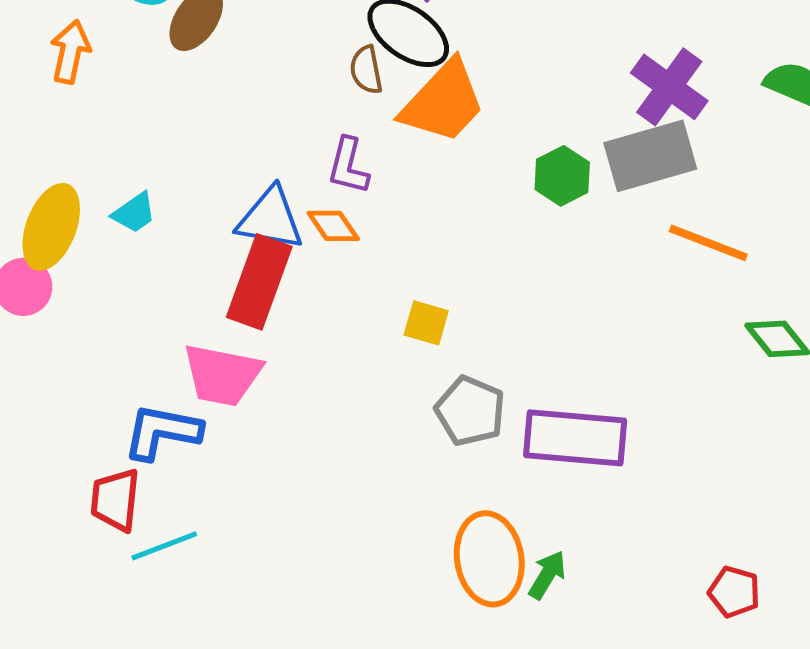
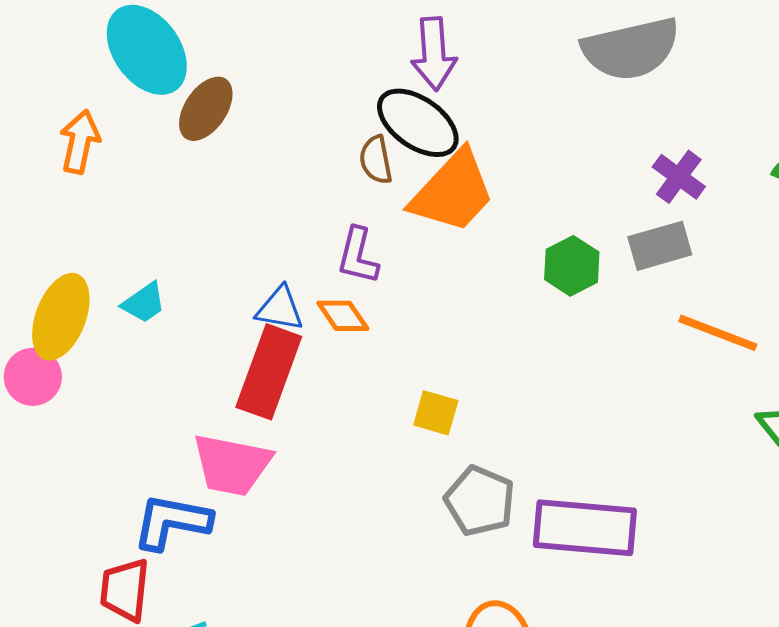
purple cross: (669, 87) -> (679, 177), size x0.7
gray rectangle: (650, 156) -> (660, 246), size x0.7
blue triangle: (270, 219) -> (280, 309), size x0.7

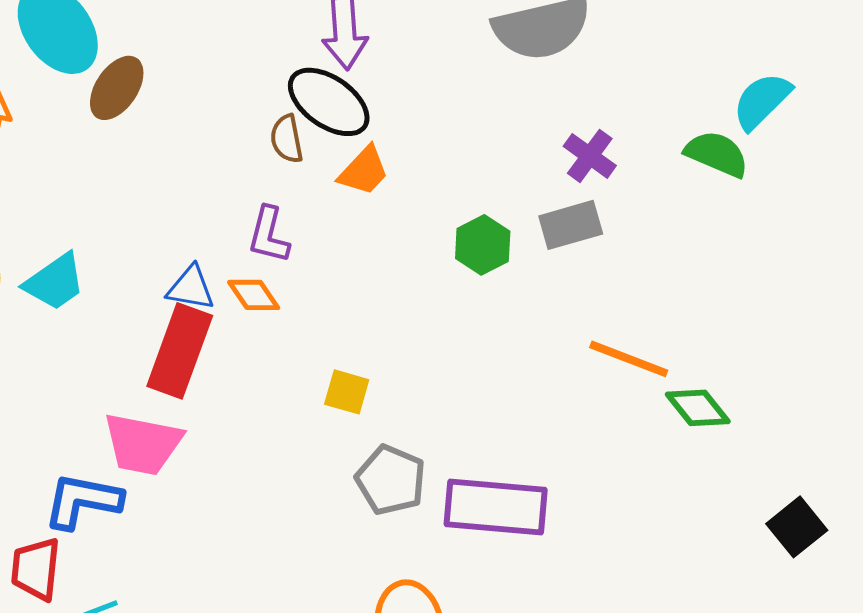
orange trapezoid: (453, 192) -> (364, 171), size x0.6
cyan trapezoid: (144, 303) -> (55, 282), size x1.4
orange line: (718, 333) -> (629, 359), moved

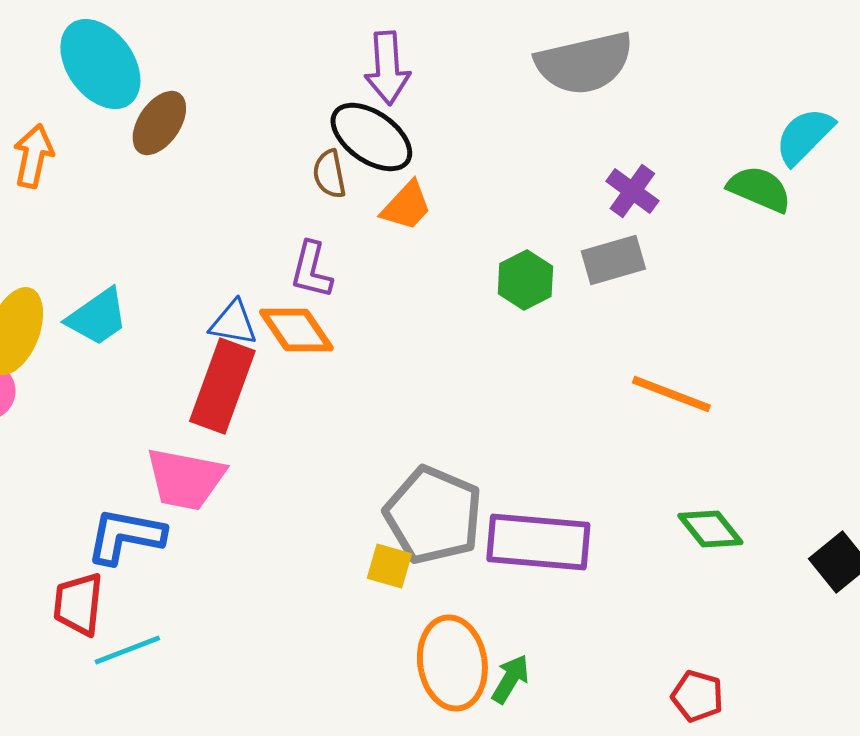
orange diamond: (254, 295) -> (296, 330), size x1.4
yellow square: (347, 392) -> (389, 566), moved
green diamond: (698, 408) -> (710, 529), moved
gray pentagon: (391, 480) -> (433, 515), size x1.4

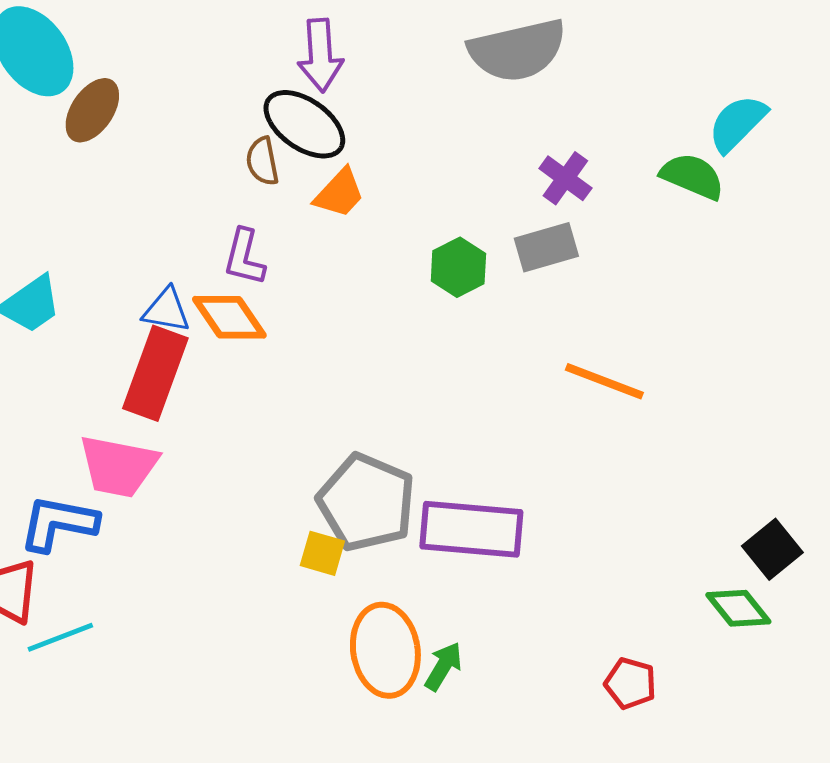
green diamond: (710, 529) -> (738, 608), moved

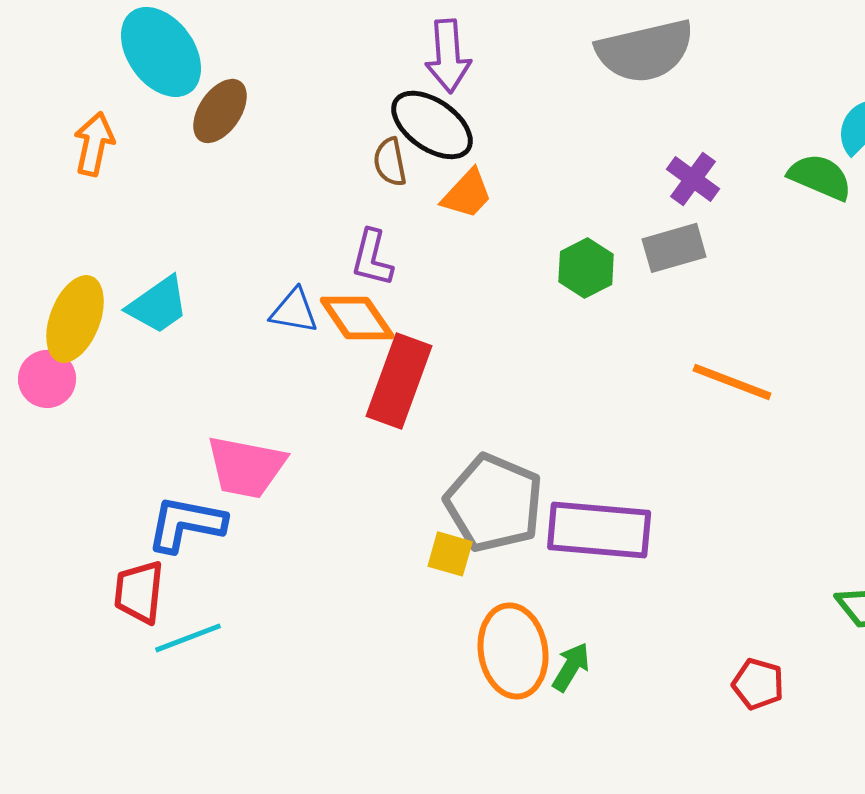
red rectangle: (155, 373) -> (399, 381), moved

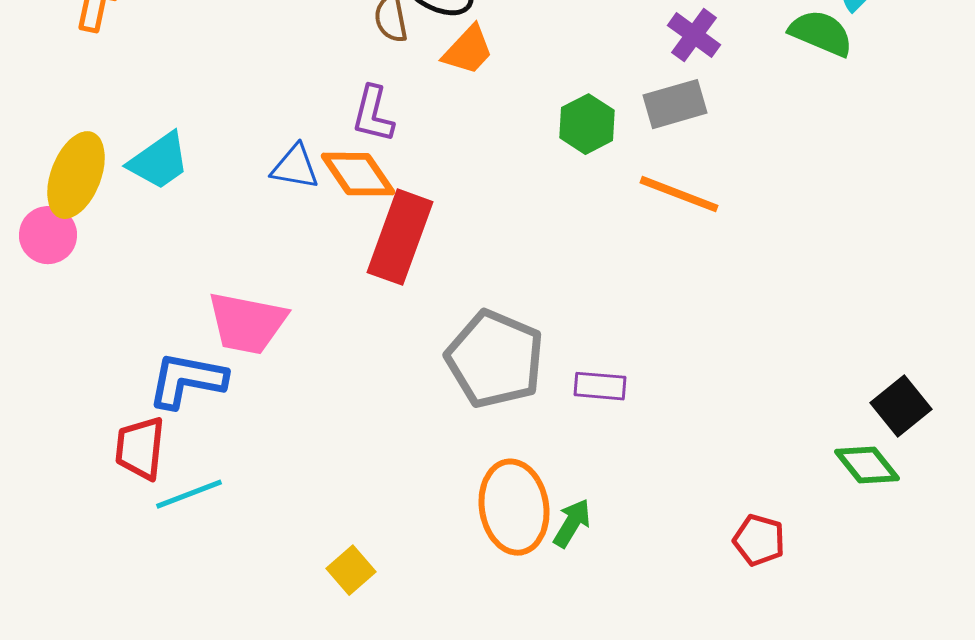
orange line: (732, 382) -> (679, 194), moved
purple rectangle: (599, 530) -> (600, 386), size x0.5
yellow square: (450, 554) -> (351, 570), moved, turned 33

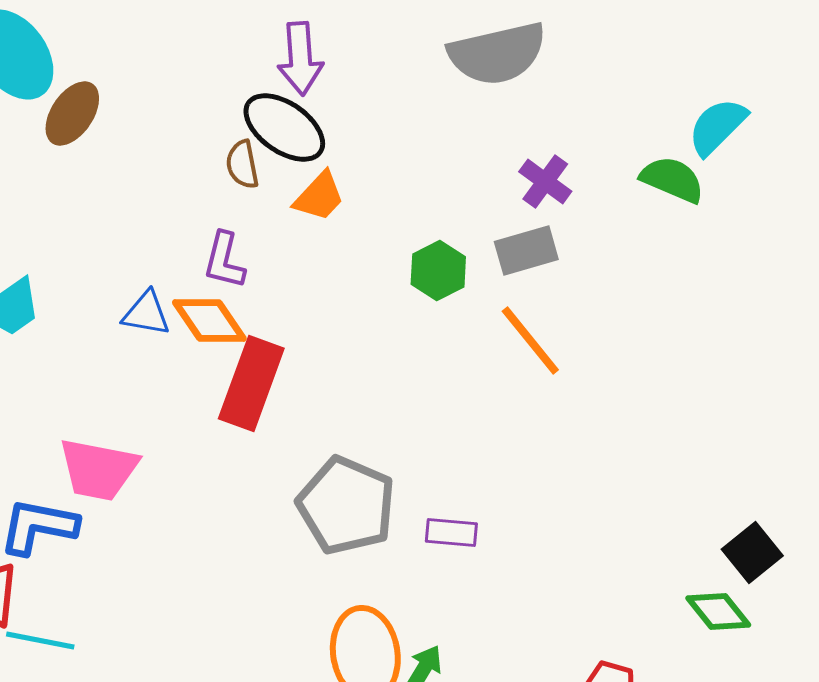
orange line: (679, 194) -> (530, 340), turned 30
cyan line: (189, 494) -> (40, 640), turned 32

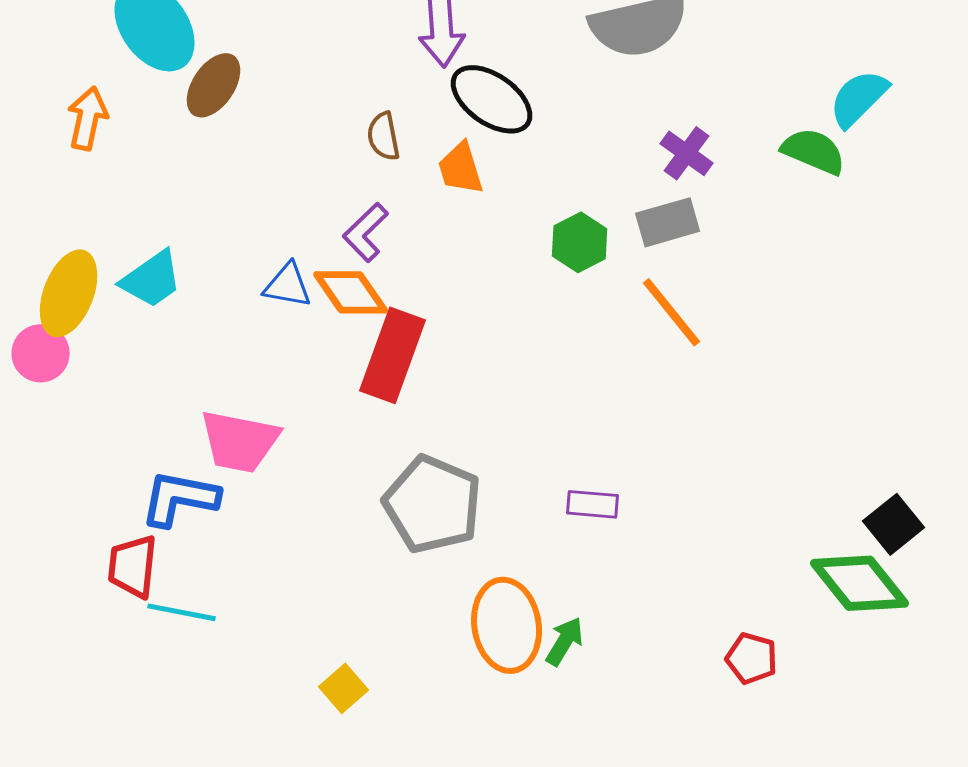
black ellipse: (284, 127) -> (492, 99), moved
orange trapezoid: (319, 196) -> (461, 168), turned 120
purple L-shape: (224, 260) -> (366, 232), turned 32
gray pentagon: (346, 505) -> (433, 504), moved
green diamond: (718, 611) -> (860, 583), size x1.5

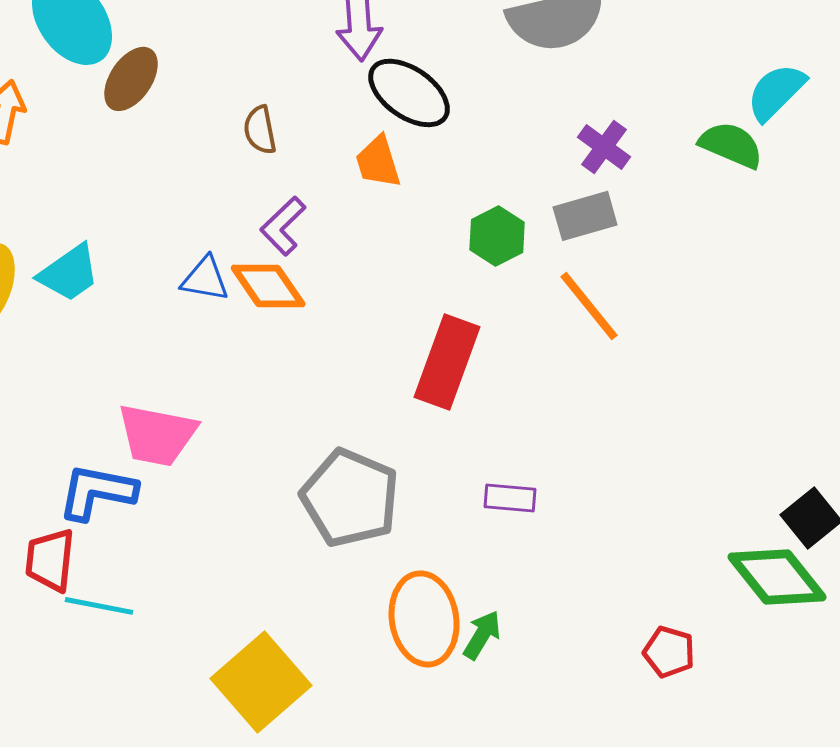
brown semicircle: (384, 136) -> (260, 130), moved
red rectangle: (393, 355) -> (447, 362), moved
yellow square: (344, 688) -> (261, 682), size x2.0

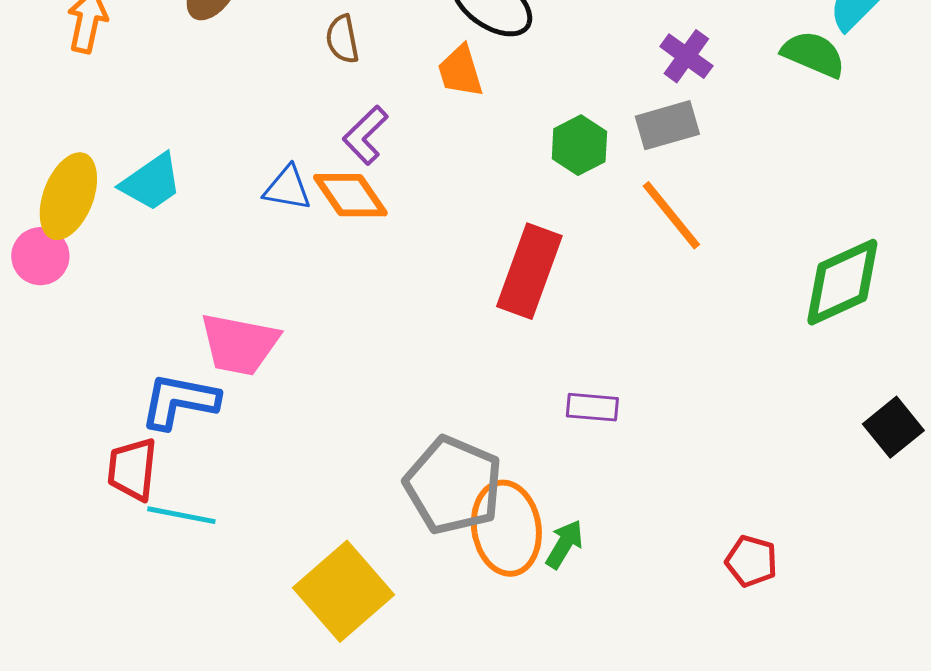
gray pentagon: (350, 498) -> (453, 485), moved
green diamond: (777, 577) -> (842, 282), moved, turned -76

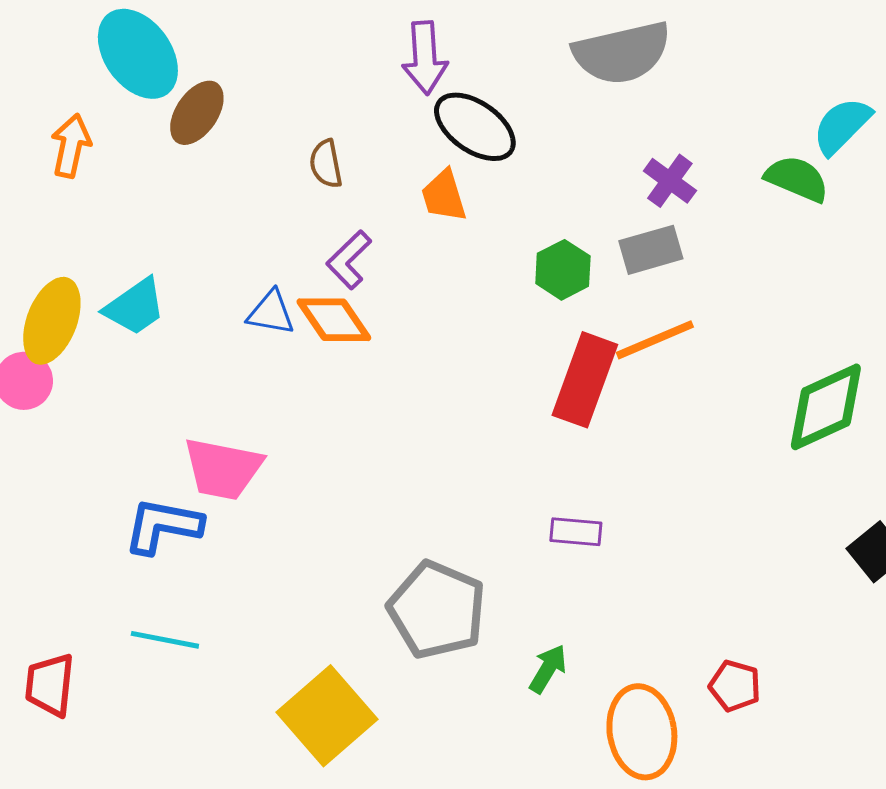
orange line: (671, 215) -> (655, 340), turned -74
red rectangle: (529, 271) -> (585, 380), moved
red trapezoid: (132, 469) -> (50, 685), moved
orange ellipse: (506, 528) -> (642, 732), moved

